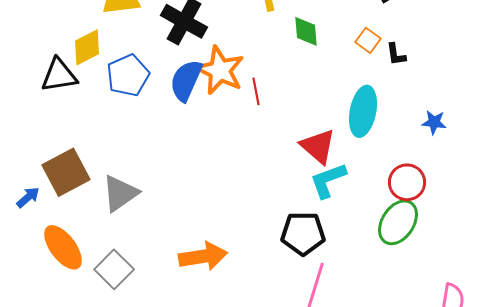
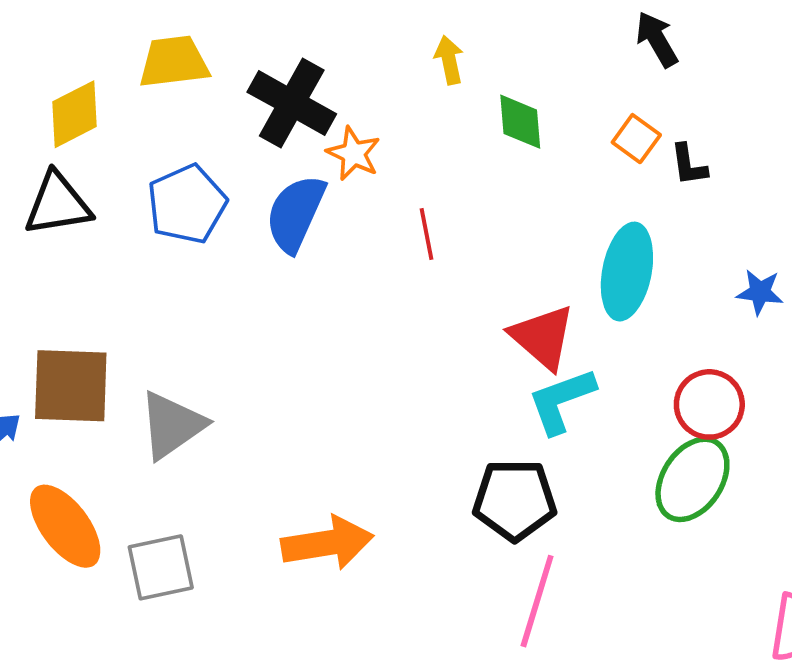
yellow diamond: (87, 47) -> (75, 114), moved
orange star: (220, 70) -> (354, 154), moved, size x0.6
brown square: (66, 172) -> (71, 386), turned 30
gray square: (114, 269) -> (161, 567), turned 33

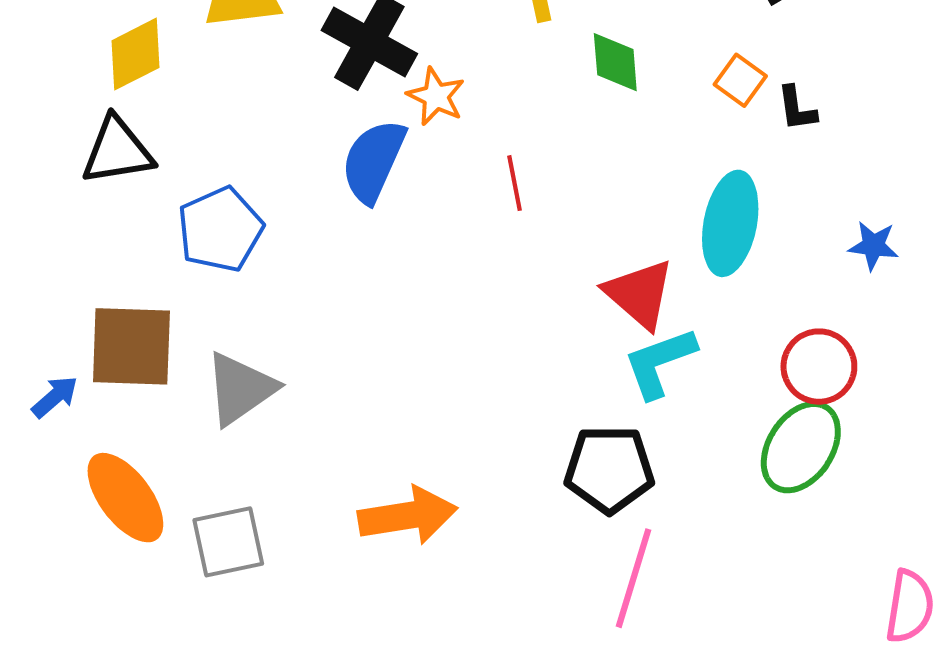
blue pentagon: (187, 204) -> (220, 229), moved

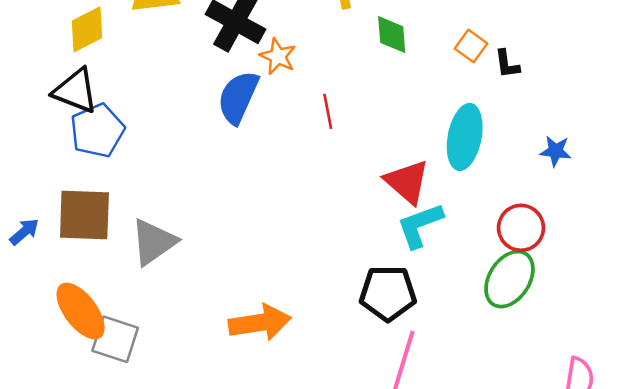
black triangle: (117, 151) -> (75, 91), turned 30
blue pentagon: (220, 229) -> (97, 131), moved
blue arrow: (55, 397) -> (24, 232), moved
gray square: (228, 542) -> (115, 339), moved, turned 30

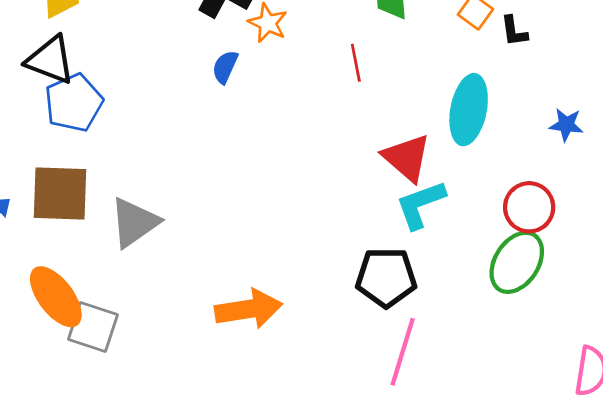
blue semicircle: (238, 97) -> (225, 67), size x0.6
red line: (328, 111) -> (356, 63), moved

